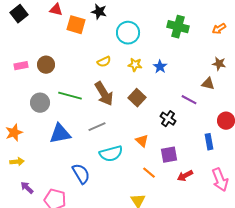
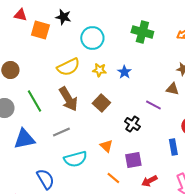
yellow semicircle: (104, 62) -> (68, 67), size x1.6
green line: (70, 96) -> (34, 101), turned 45

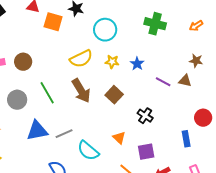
purple line: (153, 105) -> (163, 82), moved
gray line: (61, 132) -> (64, 134), moved
cyan semicircle: (75, 159) -> (88, 151), turned 55

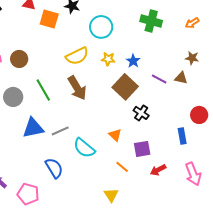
brown square: (114, 95) -> (125, 87), moved, size x1.4

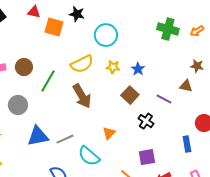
green cross: (151, 21) -> (168, 29), moved
purple line: (159, 79) -> (164, 99), moved
brown square: (125, 87) -> (130, 95), size x0.7
green line: (43, 90) -> (48, 81), moved, turned 60
orange triangle: (115, 135) -> (109, 133), moved, turned 32

